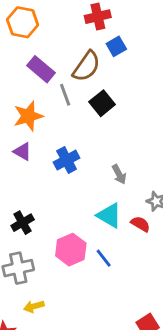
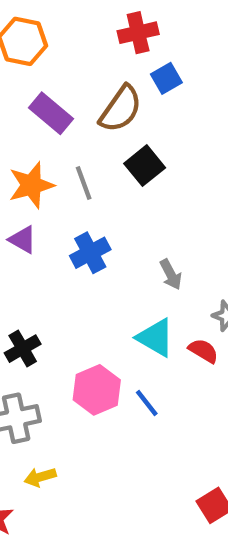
gray line: (65, 95) -> (84, 183), moved

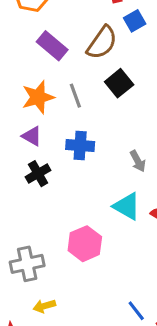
blue cross: (90, 253) -> (80, 145), turned 32
black cross: (23, 349) -> (38, 174), moved
blue line: (147, 403) -> (136, 311), moved

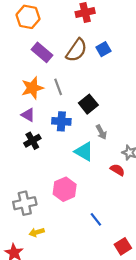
blue square: (135, 21) -> (103, 49), moved
black square: (119, 83) -> (88, 104), moved
cyan triangle: (127, 206) -> (84, 152), moved
blue line: (136, 311) -> (96, 219), moved

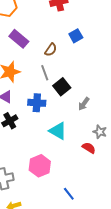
brown semicircle: (77, 50) -> (51, 50), moved, size x0.6
gray line: (58, 87) -> (45, 73), moved
gray arrow: (101, 132) -> (84, 104), moved, turned 64

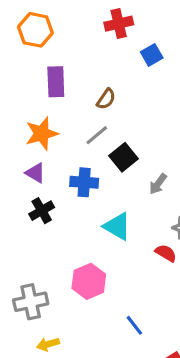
blue square: (76, 36) -> (152, 55), moved
purple rectangle: (19, 39) -> (56, 82), turned 48
gray line: (45, 73) -> (97, 135), turned 70

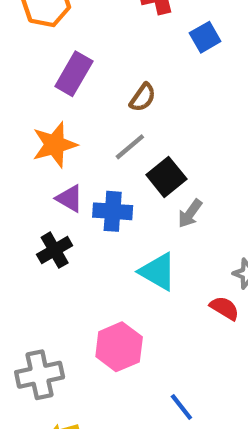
purple rectangle: (56, 82) -> (74, 74), turned 32
purple triangle: (35, 173) -> (70, 198), moved
gray arrow: (158, 184) -> (190, 213), moved

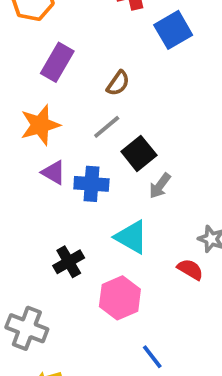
blue square: (205, 37) -> (173, 30), size x1.4
black cross: (55, 250) -> (69, 262), moved
pink hexagon: (119, 347) -> (120, 298), moved
gray cross: (40, 375) -> (27, 328), turned 33

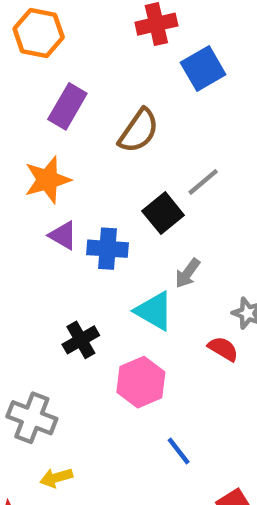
brown semicircle: (118, 83) -> (139, 131), size x1.5
gray line: (107, 127) -> (203, 182), moved
gray arrow: (160, 186) -> (188, 273), moved

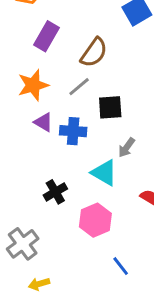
gray line: (203, 182) -> (79, 87), moved
black square: (163, 213) -> (110, 107), turned 35
gray cross: (32, 418) -> (23, 244), turned 32

